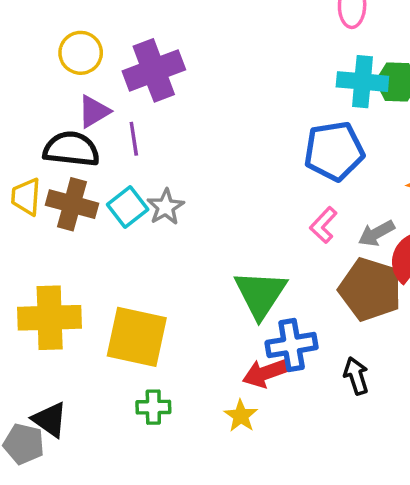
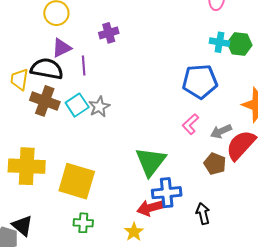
purple cross: (154, 70) -> (109, 33), moved, size x0.6
cyan cross: (362, 82) -> (220, 42), size x0.7
yellow trapezoid: (26, 197) -> (19, 79), moved
brown pentagon: (370, 289) -> (215, 164), size x0.6

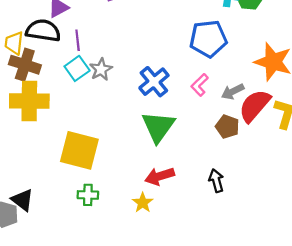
purple line: (84, 66) -> (78, 40), moved
brown cross: (45, 101) -> (25, 65), moved
yellow cross: (27, 166) -> (29, 101), moved
blue cross: (167, 193) -> (154, 82), moved, turned -32

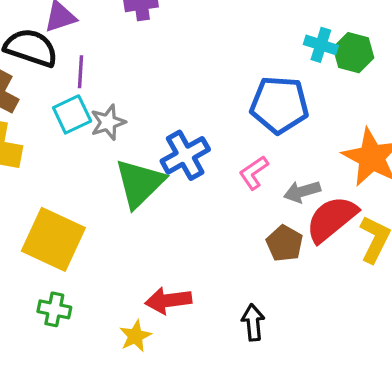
green triangle: (158, 127) -> (140, 183), moved

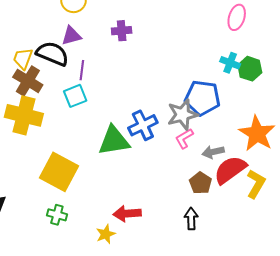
gray star: (108, 122) -> (183, 115), moved, size x1.4
green triangle: (140, 183) -> (114, 141), turned 32
black arrow: (253, 322) -> (191, 219), moved

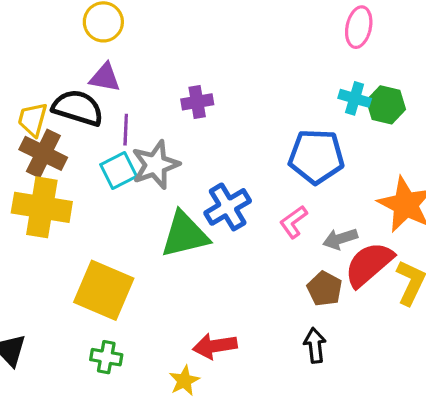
purple cross: (122, 31) -> (197, 102), moved
purple triangle: (71, 36) -> (105, 78), turned 30
gray star: (183, 115) -> (155, 165), moved

